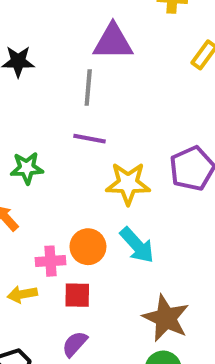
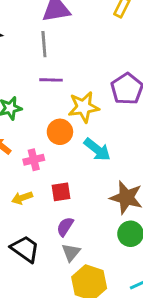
orange circle: (88, 247) -> (60, 132), moved
pink cross: (50, 261) -> (34, 160), moved

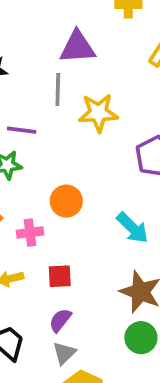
purple line: (51, 80) -> (22, 130), moved
yellow star: (84, 107) -> (98, 113), moved
cyan arrow: (97, 150) -> (132, 228), moved

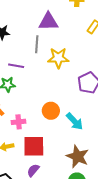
orange circle: (66, 201) -> (51, 111), moved
red square: (60, 276) -> (34, 146), size x1.6

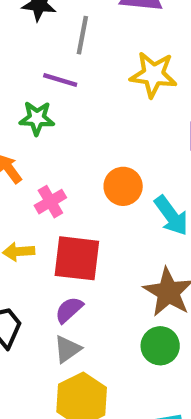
gray line: (37, 44) -> (82, 35), moved
pink cross: (19, 122) -> (50, 202), turned -32

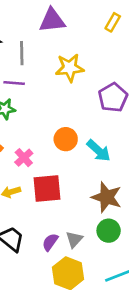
purple semicircle: (69, 310) -> (50, 242), moved
gray triangle: (67, 349) -> (74, 239), moved

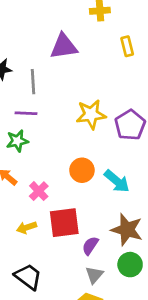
yellow rectangle: (113, 22) -> (127, 46), turned -42
yellow star: (70, 68) -> (91, 114), moved
purple semicircle: (50, 242) -> (90, 246), moved

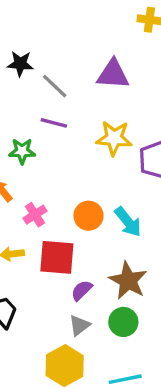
purple triangle: (64, 46) -> (113, 74), moved
gray line: (33, 82) -> (55, 86), turned -55
purple line: (26, 113) -> (54, 123), moved
orange circle: (82, 170) -> (88, 216), moved

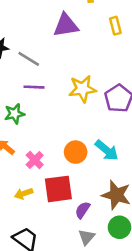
purple triangle: (113, 74) -> (66, 25), moved

